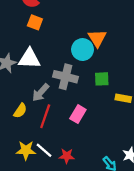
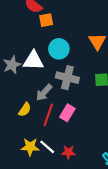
orange square: (35, 22) -> (46, 20), moved, turned -32
cyan circle: (82, 50) -> (59, 49), moved
pink rectangle: (78, 114) -> (67, 113), moved

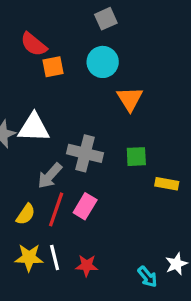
cyan circle: (59, 49) -> (103, 62), moved
yellow semicircle: (25, 110) -> (26, 214), moved
white line: (47, 147) -> (55, 258), turned 35

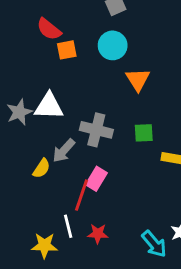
red line: (56, 209) -> (81, 195), moved
yellow semicircle: (26, 214) -> (41, 168), moved
yellow star: (29, 258) -> (44, 245), moved
cyan arrow: (148, 277) -> (154, 244), size x1.4

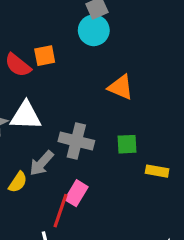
red semicircle: (49, 29) -> (18, 65), moved
cyan circle: (113, 45) -> (94, 30), moved
orange triangle: (138, 80) -> (121, 87), turned -35

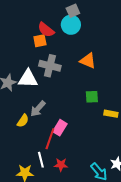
red semicircle: (18, 65) -> (46, 30), moved
gray cross: (76, 141) -> (50, 66), moved

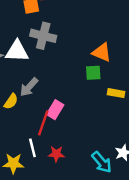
orange triangle: (88, 61) -> (102, 52), moved

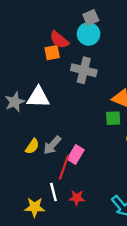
gray cross: (43, 36) -> (84, 70), moved
gray arrow: (29, 87) -> (52, 145), moved

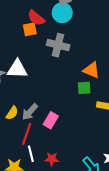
red line: (64, 167) -> (27, 134), moved

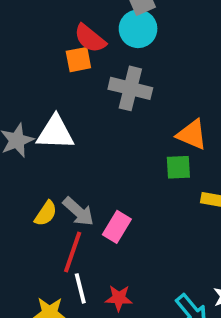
gray arrow: (30, 112) -> (78, 212), turned -90

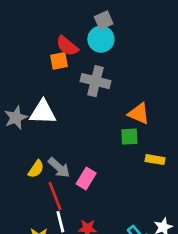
red line: (73, 252) -> (55, 196), turned -40

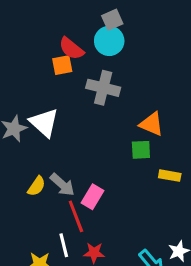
white triangle: (43, 112) -> (44, 123), turned 40
red line: (55, 196) -> (76, 216), moved

